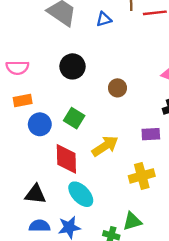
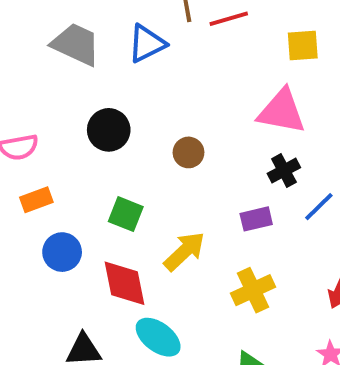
blue triangle: (104, 19) -> (147, 44), size x1.5
blue circle: (40, 124) -> (62, 252), moved

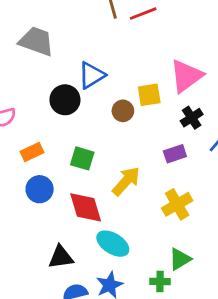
blue triangle: (147, 44) -> (92, 75), moved
yellow square: (303, 45) -> (149, 95), moved
pink triangle: (282, 111) -> (186, 76), turned -42
orange rectangle: (36, 200) -> (32, 152), moved

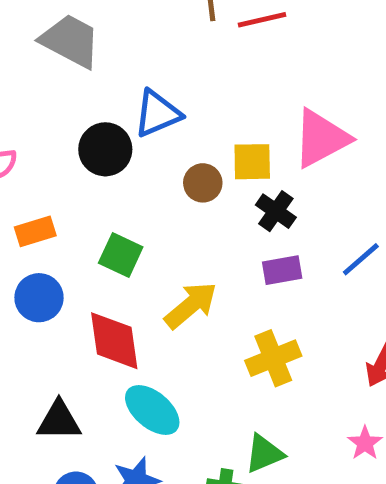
black cross: (192, 118) -> (276, 211), moved, turned -30

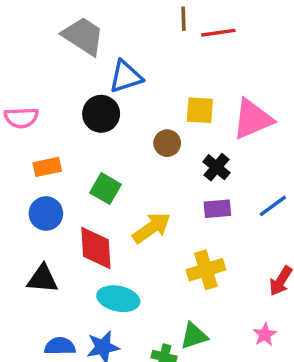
blue triangle: (157, 113) -> (126, 77), moved
yellow square: (252, 162) -> (200, 110), moved
cyan ellipse: (152, 410) -> (118, 299), turned -33
black triangle: (59, 421) -> (43, 279), moved

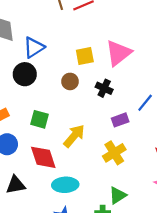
purple rectangle: (217, 209) -> (120, 120), moved

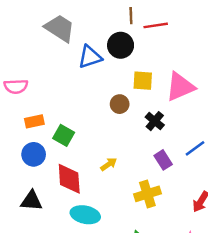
black circle: (25, 74) -> (121, 45), moved
green square: (40, 119) -> (64, 135), moved
purple rectangle: (120, 120) -> (163, 160), turned 63
yellow arrow: (74, 136) -> (109, 164), size x0.6

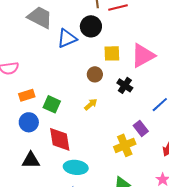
purple rectangle: (163, 160) -> (141, 128), moved
yellow arrow: (109, 164) -> (91, 104), moved

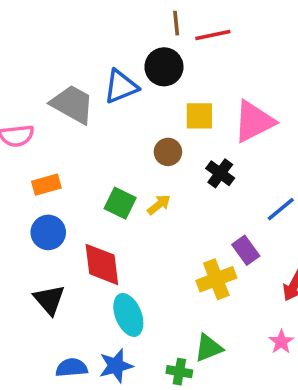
gray trapezoid: (40, 17) -> (72, 104), moved
green square: (52, 104) -> (120, 203), moved
black triangle: (31, 160) -> (49, 300), turned 48
cyan ellipse: (76, 167) -> (128, 315), turned 60

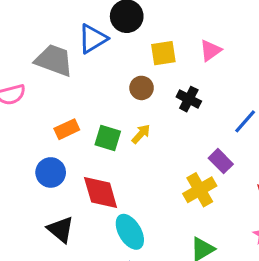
pink triangle: (254, 121) -> (211, 50), size x0.6
orange rectangle: (46, 185) -> (67, 129), moved

